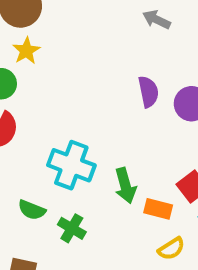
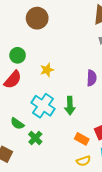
yellow star: (26, 51) -> (47, 70), moved
green arrow: (125, 186) -> (70, 106), moved

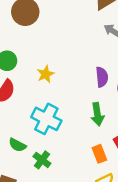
green arrow: (70, 106) -> (97, 114), moved
orange rectangle: (82, 139) -> (99, 154), turned 48

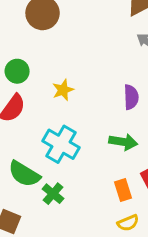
green arrow: (97, 114) -> (123, 142), turned -75
green semicircle: (17, 145) -> (24, 174), size x1.5

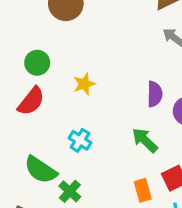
green arrow: (123, 142) -> (145, 140), turned -148
cyan cross: (61, 144) -> (80, 140), size x0.6

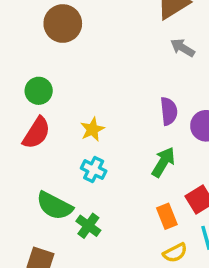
yellow star: (84, 84) -> (92, 129), moved
green arrow: (145, 140) -> (163, 162), turned 84

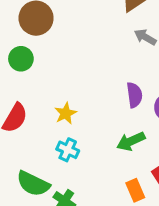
green circle: (39, 91) -> (21, 59), moved
green arrow: (163, 162) -> (131, 141), turned -144

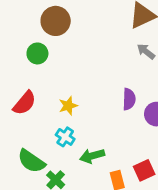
green arrow: (131, 141) -> (92, 156), moved

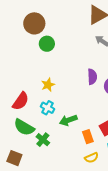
green circle: (37, 53) -> (47, 44), moved
red semicircle: (25, 103) -> (21, 101), moved

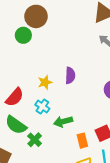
green circle: (47, 44) -> (23, 35), moved
purple semicircle: (92, 77) -> (70, 75), moved

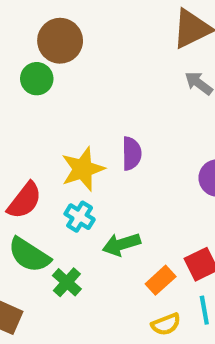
yellow star: (45, 82) -> (83, 169), size x1.5
orange rectangle: (82, 141) -> (161, 280), turned 64

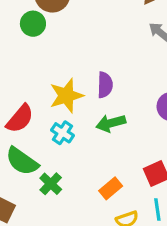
green arrow: (121, 244) -> (111, 123), moved
orange rectangle: (161, 280) -> (111, 188), moved

